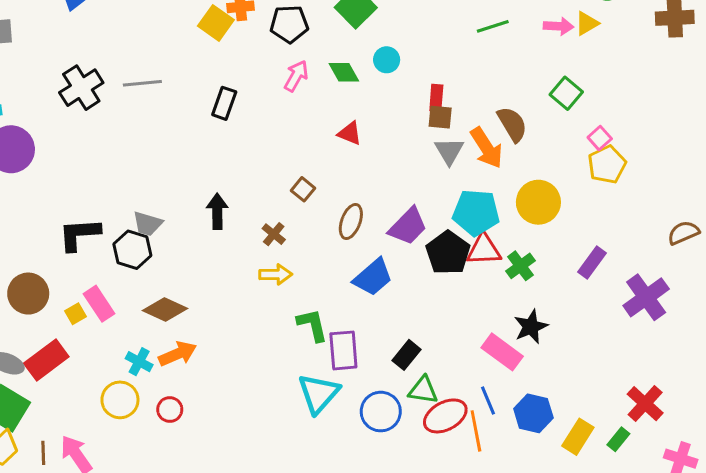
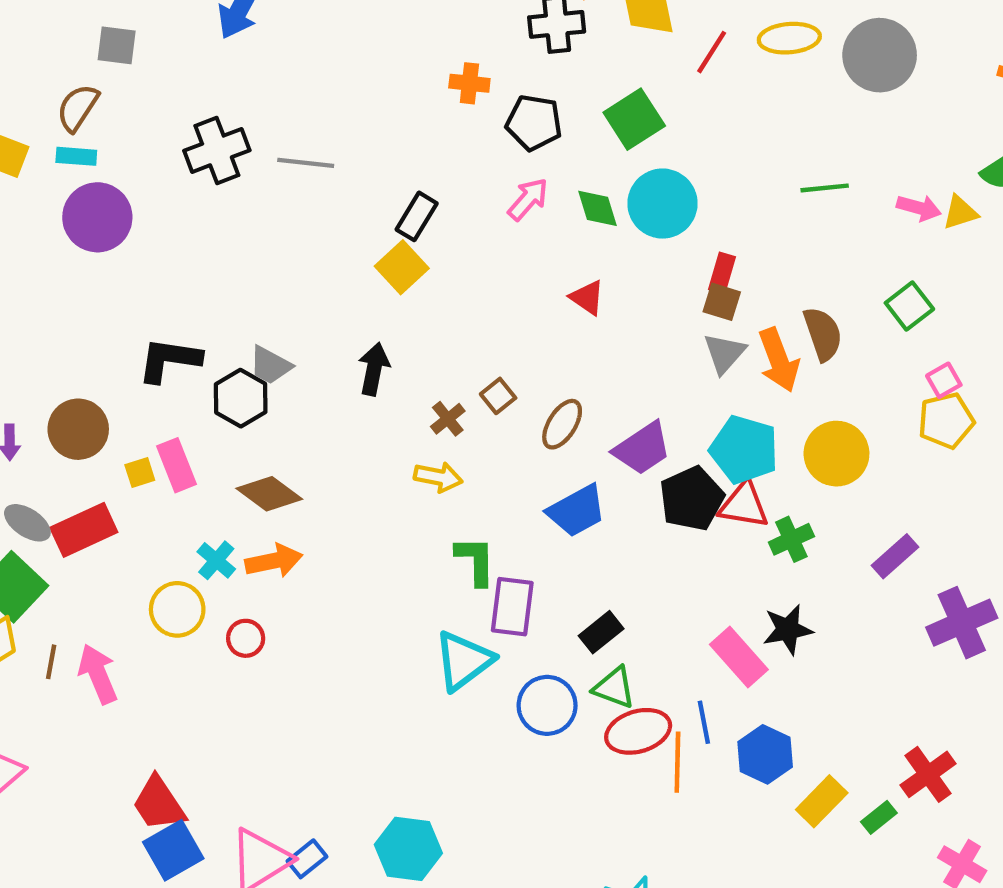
yellow square: (216, 23) -> (402, 267), moved
cyan circle: (387, 60) -> (662, 204), size x1.8
brown square: (303, 189) -> (498, 396), moved

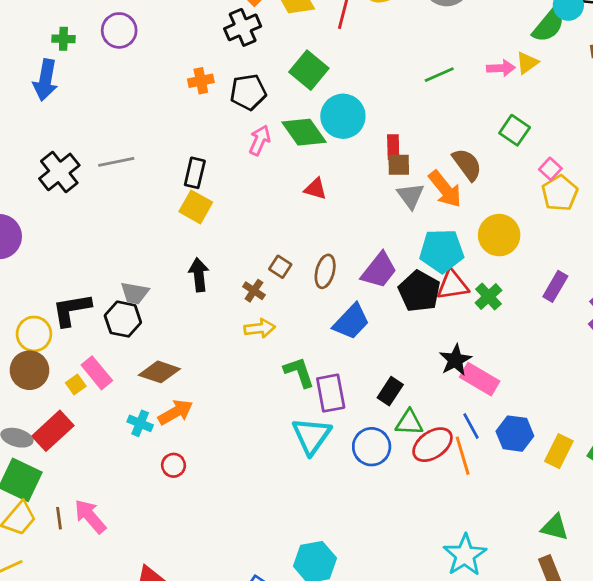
green diamond: (597, 208) -> (304, 132), size x1.5
yellow circle: (177, 609) -> (34, 334), moved
black star: (788, 630) -> (455, 360), moved

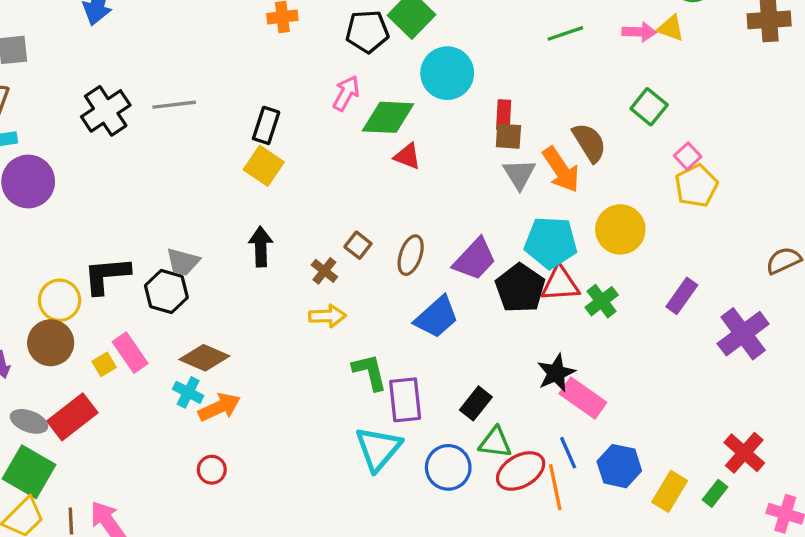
yellow triangle: (527, 63) -> (671, 28), turned 50
black pentagon: (248, 92) -> (367, 31), moved
green diamond: (304, 132) -> (388, 117), moved, turned -57
cyan cross: (140, 423) -> (188, 392), moved

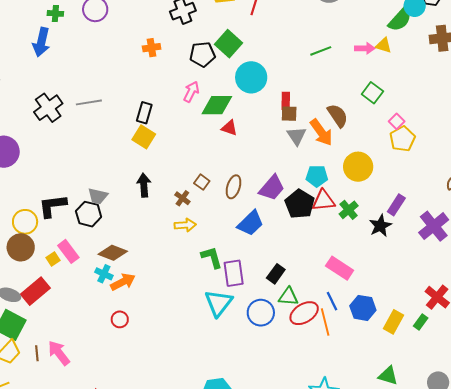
cyan pentagon: (551, 242) -> (317, 176), size x0.7
black star: (556, 373) -> (380, 226), moved

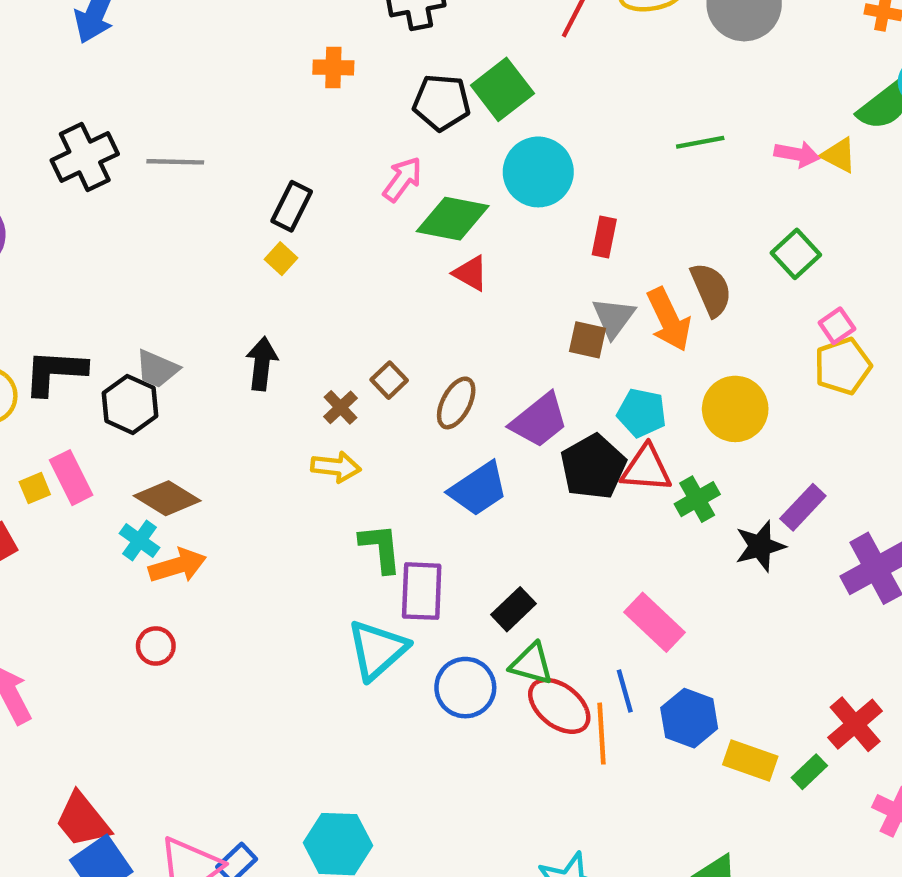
brown square: (289, 114) -> (587, 340), moved
yellow square: (144, 137) -> (281, 259), size x0.6
red ellipse: (304, 313) -> (559, 706), turned 60
yellow rectangle: (393, 322) -> (750, 761), turned 70

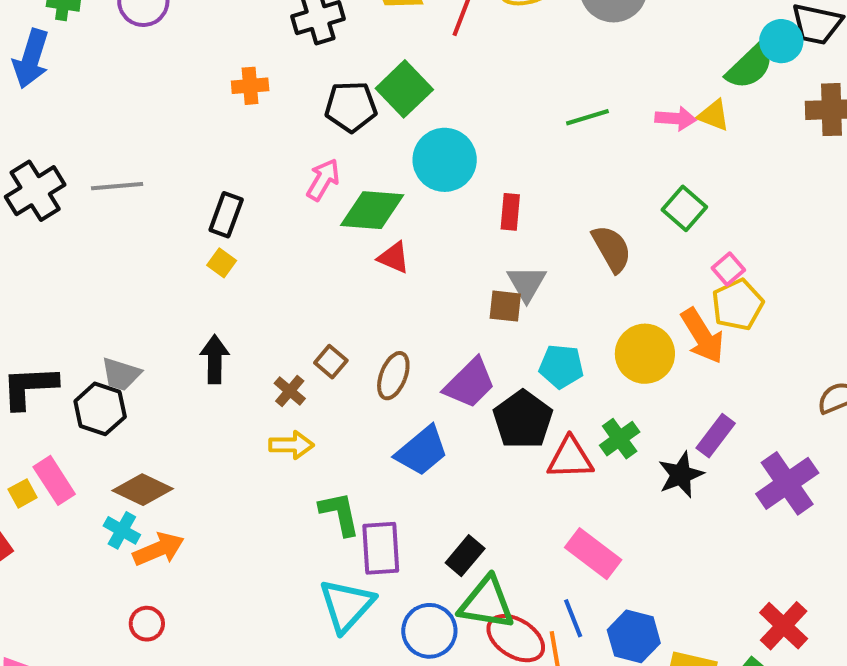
orange arrow: (669, 320) -> (702, 336), moved
red triangle: (646, 469) -> (570, 458), moved
green triangle: (531, 664) -> (487, 603), size x1.4

